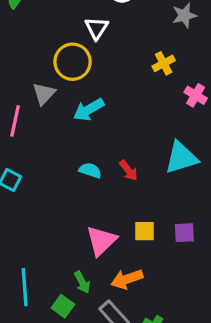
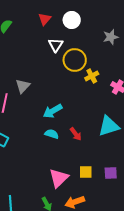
yellow circle: (73, 62) -> (75, 60), moved
yellow cross: (164, 63) -> (92, 76), moved
cyan arrow: (89, 110) -> (53, 111), moved

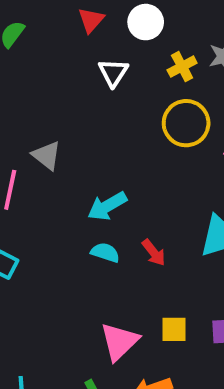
yellow circle: (75, 60) -> (186, 123), moved
yellow cross: (92, 76) -> (182, 67), moved
gray triangle: (23, 86) -> (47, 155), turned -35

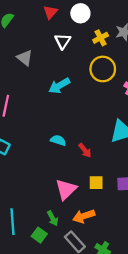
gray triangle: (47, 155) -> (25, 58), moved
cyan arrow: (107, 206) -> (59, 86), moved
red arrow: (154, 253) -> (85, 150), moved

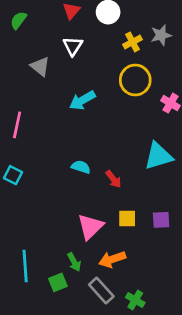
white triangle: (63, 41) -> (73, 46), moved
green square: (39, 235) -> (58, 282), turned 32

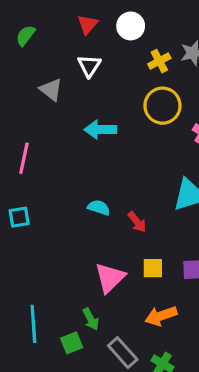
cyan arrow: (82, 100) -> (100, 130), turned 30
cyan square: (13, 175) -> (19, 217), turned -36
orange arrow: (112, 259) -> (161, 316), moved

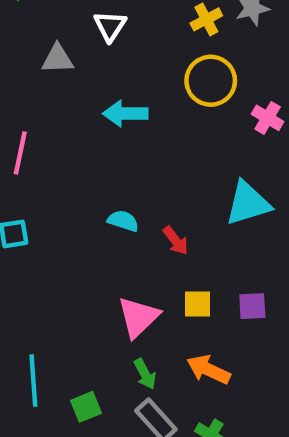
gray triangle: (51, 90) -> (57, 59), turned -40
orange arrow: (161, 316) -> (209, 370), turned 44
green arrow: (91, 319) -> (145, 374), moved

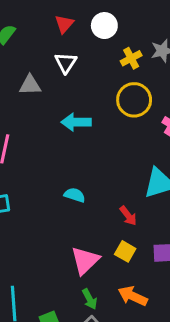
red arrow: (176, 240) -> (128, 216), moved
yellow square: (198, 304) -> (125, 251), turned 30

